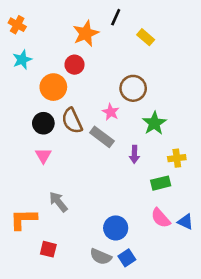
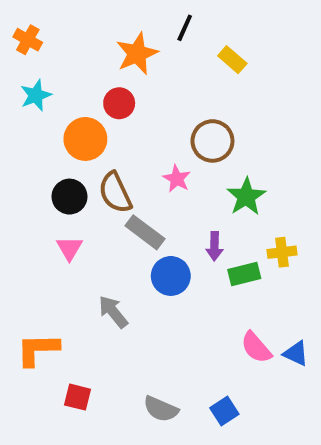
gray rectangle: (102, 137) -> (145, 232), moved
green rectangle: (161, 183) -> (244, 274), moved
gray arrow: (58, 202) -> (113, 312), moved
blue circle: (116, 228) -> (171, 276), moved
blue square: (127, 258) -> (224, 411), moved

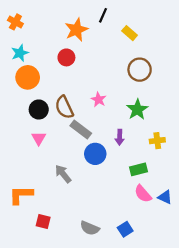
orange circle: (85, 139) -> (28, 77), moved
brown circle: (212, 141) -> (140, 70), moved
green rectangle: (244, 274) -> (138, 169), moved

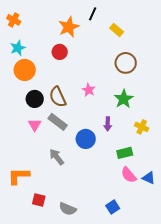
gray rectangle: (81, 129) -> (58, 122), moved
yellow cross: (157, 141) -> (142, 127), turned 32
gray semicircle: (90, 228) -> (68, 209), moved

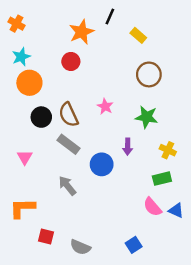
green star: (124, 99) -> (147, 117), turned -30
pink triangle: (35, 125) -> (25, 157), moved
green rectangle: (125, 153) -> (162, 179), moved

